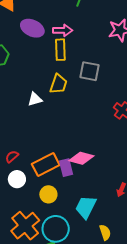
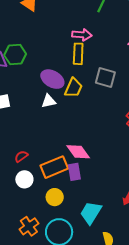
purple ellipse: (32, 28) -> (52, 79), moved
pink diamond: (81, 158) -> (78, 152), moved, turned 35
orange cross: (25, 226) -> (29, 226), size x0.7

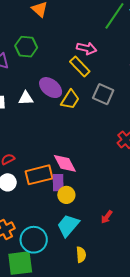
green hexagon: (15, 54) -> (26, 47), moved
yellow rectangle: (78, 54) -> (80, 67), turned -55
white triangle: (49, 101) -> (26, 98), moved
yellow circle: (55, 197) -> (66, 195), moved

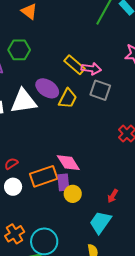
pink arrow: (87, 48) -> (91, 69), moved
white triangle: (26, 98) -> (24, 101), size x1.8
red arrow: (107, 217) -> (113, 196), moved
cyan trapezoid: (68, 225) -> (100, 222), moved

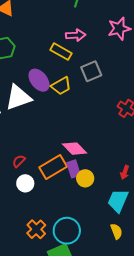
pink arrow: (91, 69) -> (76, 35), moved
purple ellipse: (47, 88) -> (39, 80), turned 30
gray square: (100, 90) -> (91, 71), turned -30
yellow trapezoid: (68, 98) -> (61, 86), turned 45

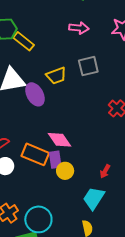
yellow rectangle: (61, 52) -> (24, 41), moved
purple ellipse: (39, 80) -> (35, 94), moved
orange rectangle: (53, 167) -> (35, 154), turned 44

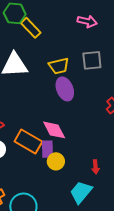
purple ellipse: (35, 94) -> (65, 89), moved
red arrow: (105, 171) -> (96, 167), turned -40

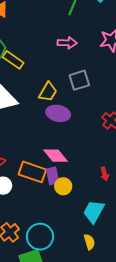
yellow trapezoid: (59, 66) -> (48, 92), turned -35
purple ellipse: (65, 89) -> (58, 113), turned -45
red arrow: (96, 167) -> (105, 174), moved

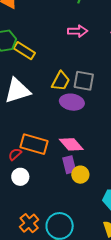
gray square: (79, 80) -> (84, 81), moved, turned 30
orange rectangle: (32, 172) -> (34, 144), moved

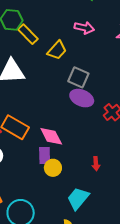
yellow trapezoid: (61, 81) -> (57, 50), moved
purple ellipse: (72, 102) -> (82, 98), moved

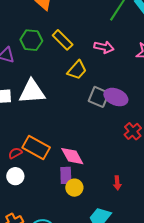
yellow rectangle: (28, 34) -> (63, 40), moved
purple ellipse: (82, 98) -> (116, 97), moved

